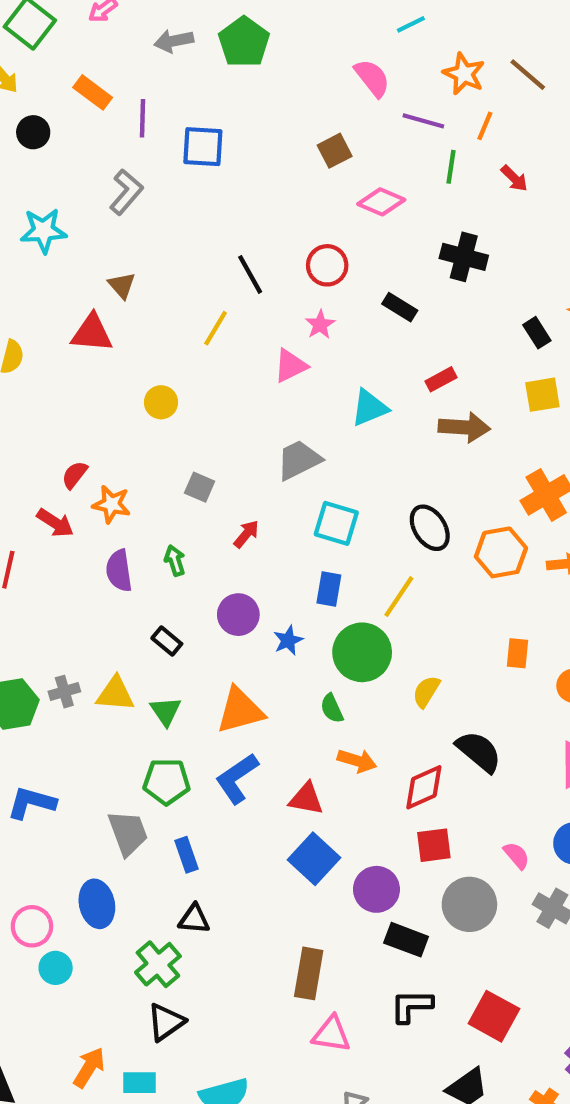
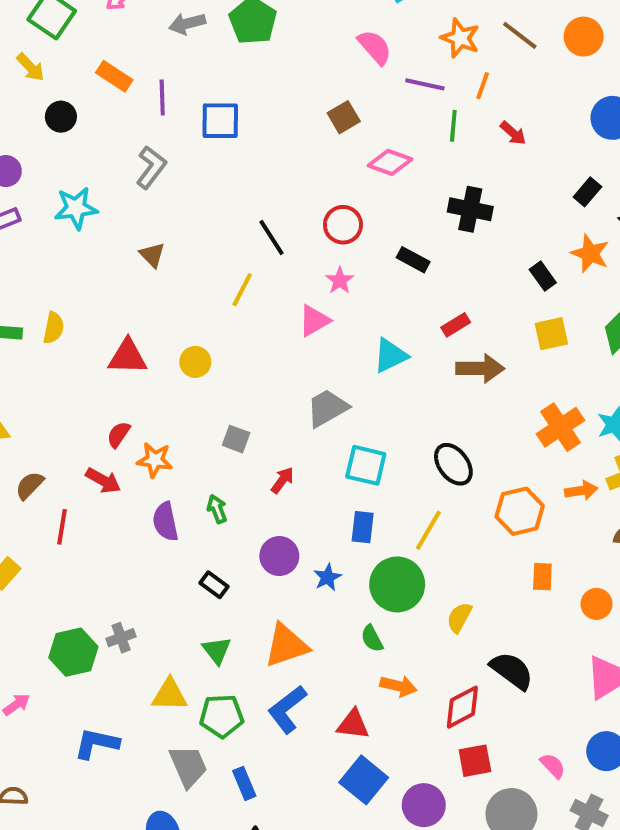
red triangle: (92, 333) -> (128, 357), moved
orange hexagon: (501, 552) -> (520, 511), moved
yellow triangle: (115, 694) -> (170, 695), moved

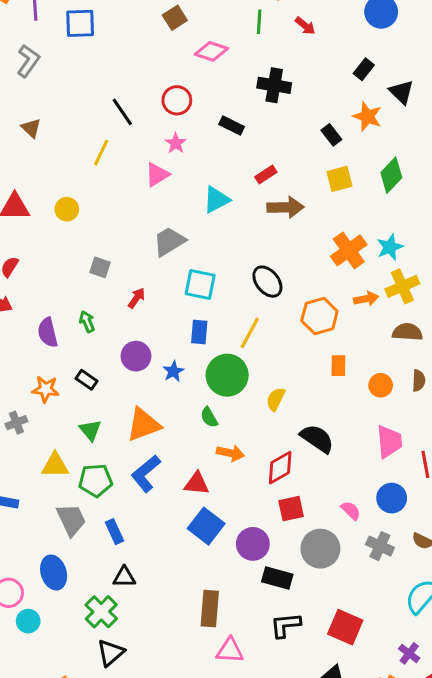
orange star: (155, 460) -> (46, 389), moved

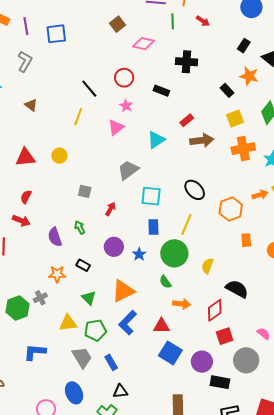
orange cross: (349, 250) -> (243, 149), moved, turned 30

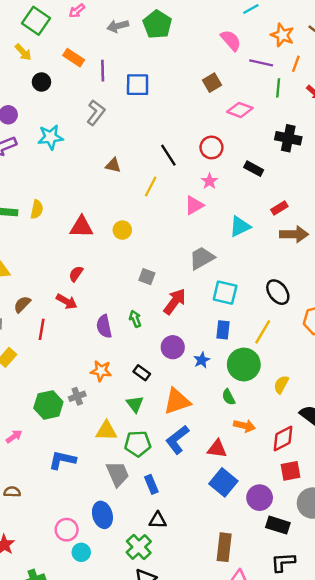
brown triangle: (31, 105) -> (113, 165), moved, turned -32
red arrow: (110, 209) -> (175, 302), size x1.6
black rectangle: (83, 265) -> (142, 373), moved

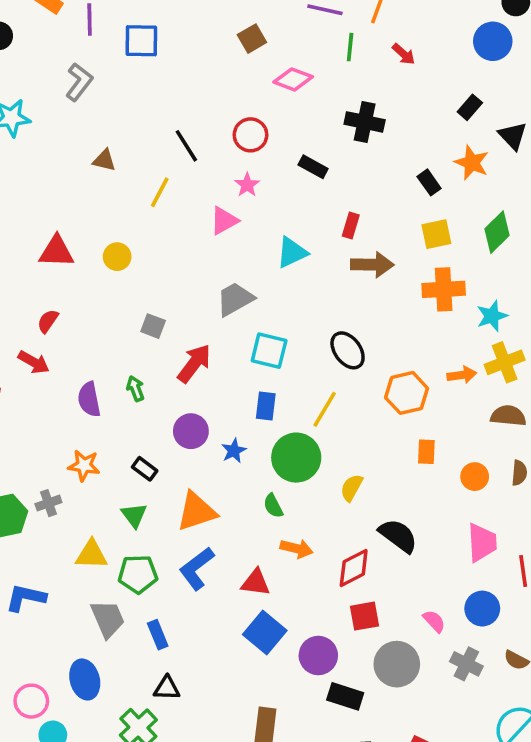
red rectangle: (279, 208) -> (351, 225), turned -42

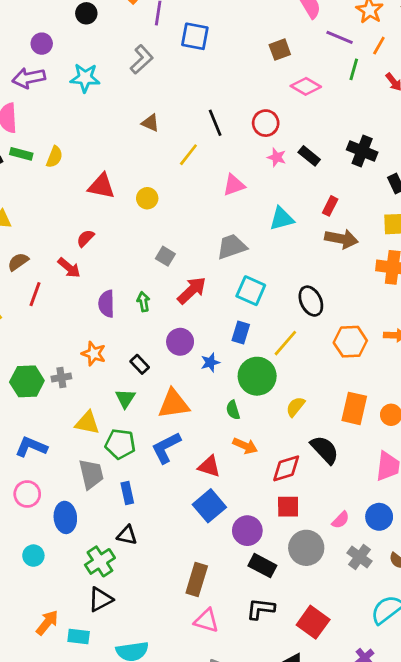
black cross: (365, 122) -> (362, 151), moved
pink star: (247, 185) -> (277, 157), moved, turned -30
orange rectangle: (426, 452) -> (354, 408), moved, size x1.6
pink semicircle: (434, 621) -> (341, 520), turned 78
pink circle: (31, 701) -> (27, 494), moved

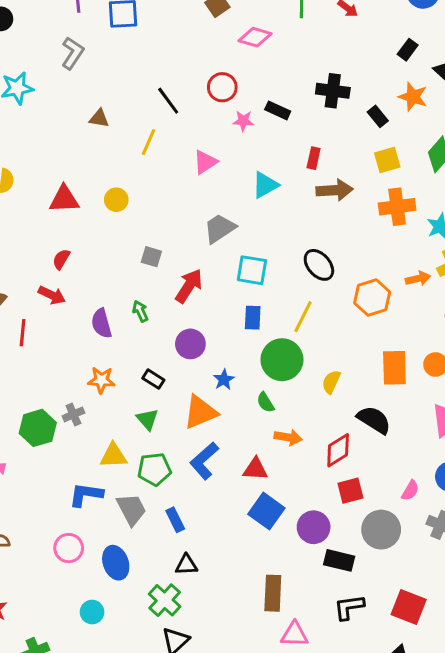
blue star: (210, 362) -> (224, 380), moved
blue L-shape: (31, 447) -> (86, 495), moved

